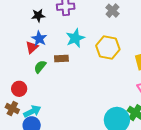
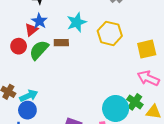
green semicircle: (40, 67) -> (39, 50), size x1.5
red circle: (19, 89) -> (19, 46), moved

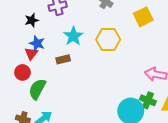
yellow square: (147, 49) -> (143, 17), moved
green semicircle: (39, 50) -> (37, 89), moved

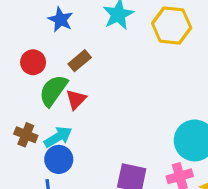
red triangle: (31, 54) -> (76, 99), moved
brown rectangle: (63, 59) -> (80, 61), moved, turned -32

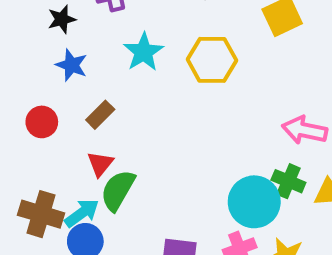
green semicircle: (53, 90) -> (118, 190), moved
brown cross: (26, 135) -> (41, 214), size x1.5

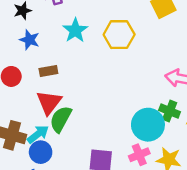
brown rectangle: (100, 115) -> (48, 71), turned 36
red triangle: (100, 164) -> (49, 102), size x1.5

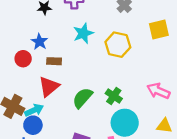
blue star: (29, 40) -> (39, 42), moved
green cross: (170, 111) -> (114, 96), moved
green semicircle: (61, 119) -> (82, 98), moved

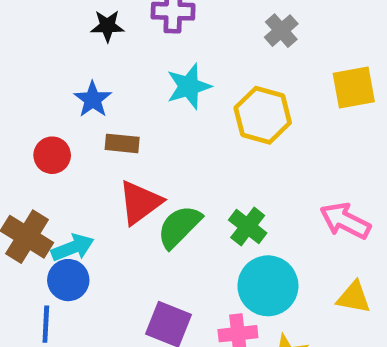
red circle: (23, 59) -> (52, 155), moved
red triangle: (49, 87) -> (140, 202), moved

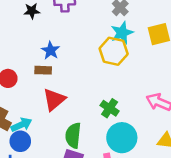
cyan star: (189, 86) -> (122, 33), moved
blue star: (93, 99) -> (50, 50), moved
green semicircle: (179, 227) -> (73, 135), moved, turned -35

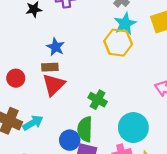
red triangle: (54, 100) -> (54, 85), moved
green cross: (110, 108) -> (98, 100), moved
blue circle: (20, 141) -> (70, 140), moved

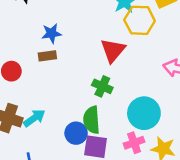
yellow hexagon: (118, 43) -> (140, 20), moved
blue star: (56, 47) -> (51, 33), turned -30
red triangle: (54, 85) -> (113, 50), moved

